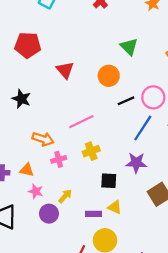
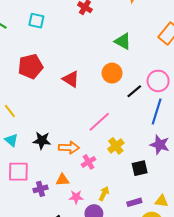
black star: (21, 99) -> (42, 140), moved
purple star: (136, 163) -> (160, 145), turned 30
yellow triangle: (115, 207) -> (162, 201), moved

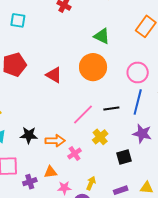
orange circle: (112, 73) -> (93, 67), size x1.4
black line: (134, 91) -> (111, 109), moved, turned 35

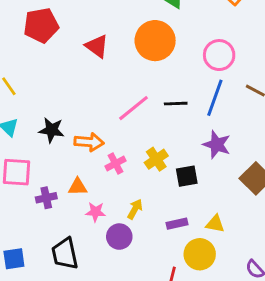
yellow cross: (100, 137) -> (156, 159), moved

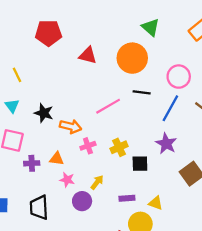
red triangle: (97, 46) -> (88, 55), turned -30
black line: (176, 104) -> (142, 92), moved

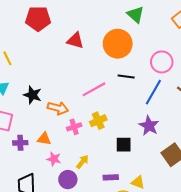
yellow cross: (119, 147) -> (98, 121), moved

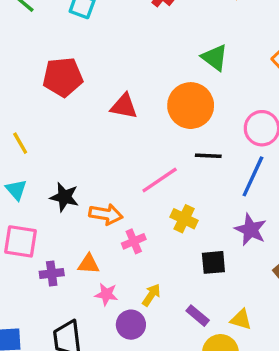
yellow cross: (98, 121) -> (184, 219), moved, turned -35
purple rectangle: (111, 177) -> (198, 316), turned 48

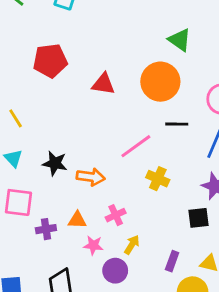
pink cross: (134, 241) -> (116, 215), moved
black square: (213, 262) -> (198, 218), moved
purple rectangle: (198, 316) -> (172, 261), turned 72

